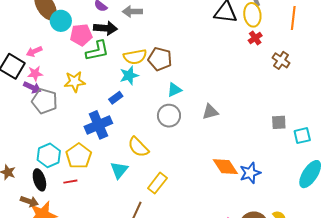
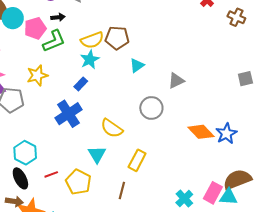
black arrow: (105, 28) -> (58, 17), size x0.6
gray circle: (169, 116) -> (151, 108), moved
yellow pentagon: (79, 156) -> (78, 182), moved

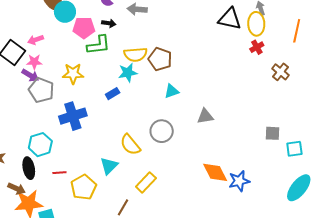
gray circle: (151, 108) -> (162, 131), moved
blue cross: (68, 114) -> (73, 116), moved

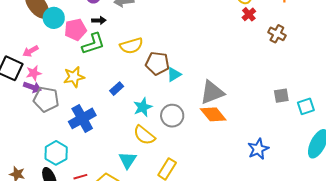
brown pentagon: (160, 59) -> (157, 63), moved
cyan star: (128, 73) -> (143, 107), moved
gray triangle: (205, 116) -> (212, 92), size x1.5
orange diamond: (215, 172) -> (213, 114), moved

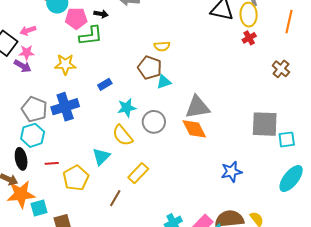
brown cross: (277, 34) -> (281, 69), moved
yellow semicircle: (131, 46) -> (162, 46), moved, size x0.7
gray square: (281, 96) -> (265, 124), size x1.8
gray pentagon: (46, 99) -> (34, 109), moved

